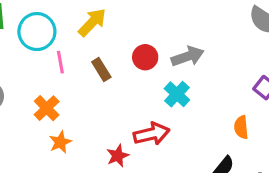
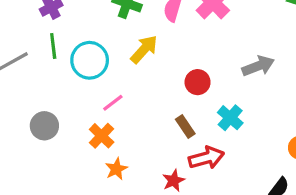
gray arrow: (188, 56) -> (258, 66), moved
pink line: (60, 62) -> (113, 103), moved, turned 65
brown rectangle: (101, 70) -> (185, 126), moved

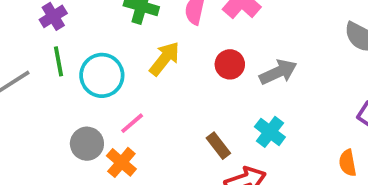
gray arrow: (258, 66) -> (278, 72), moved
red circle: (198, 82) -> (230, 64), moved
gray circle: (44, 126) -> (87, 144), moved

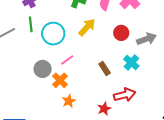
cyan cross: (270, 132) -> (131, 63), moved
brown rectangle: (218, 146) -> (105, 69), moved

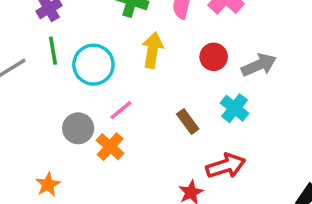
yellow arrow: (87, 27) -> (153, 50), turned -30
orange star: (69, 101) -> (48, 185), moved

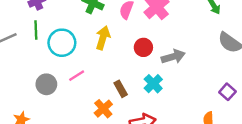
orange cross: (110, 147) -> (103, 109), moved

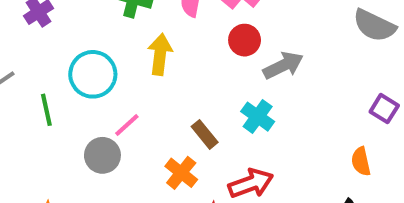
green line: (36, 30) -> (46, 110), moved
red circle: (143, 47) -> (245, 40), moved
gray circle: (46, 84) -> (102, 155), moved

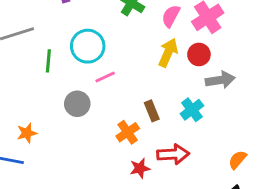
yellow arrow: (160, 54) -> (168, 53), moved
pink line: (127, 125) -> (105, 77), moved
orange semicircle: (361, 161) -> (237, 160), moved, turned 36

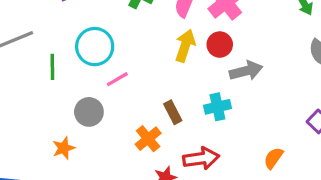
cyan cross: (192, 110) -> (217, 107), turned 30
orange star: (27, 133) -> (64, 148), moved

